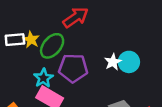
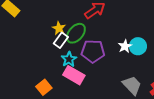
white rectangle: (15, 40) -> (61, 40), moved, turned -49

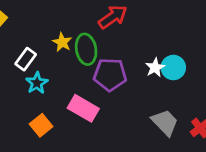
green ellipse: (76, 33) -> (86, 49), turned -50
white rectangle: (61, 40) -> (26, 59), moved
cyan star: (69, 59) -> (37, 83), moved

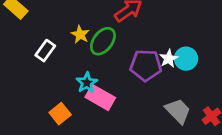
green ellipse: (86, 49) -> (103, 41), turned 48
purple pentagon: (110, 75) -> (146, 65), moved
cyan star: (37, 83) -> (87, 83), moved

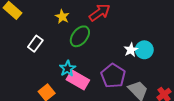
yellow star: (80, 34) -> (62, 17), moved
purple pentagon: (146, 65) -> (113, 76), moved, turned 30

